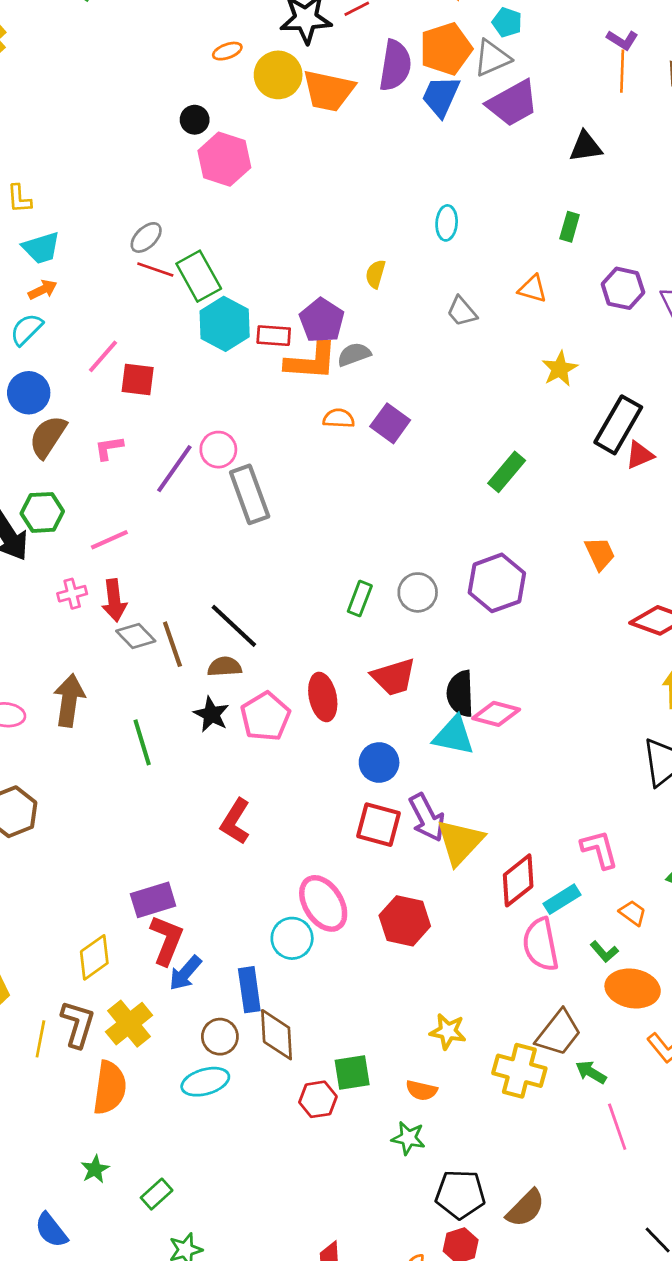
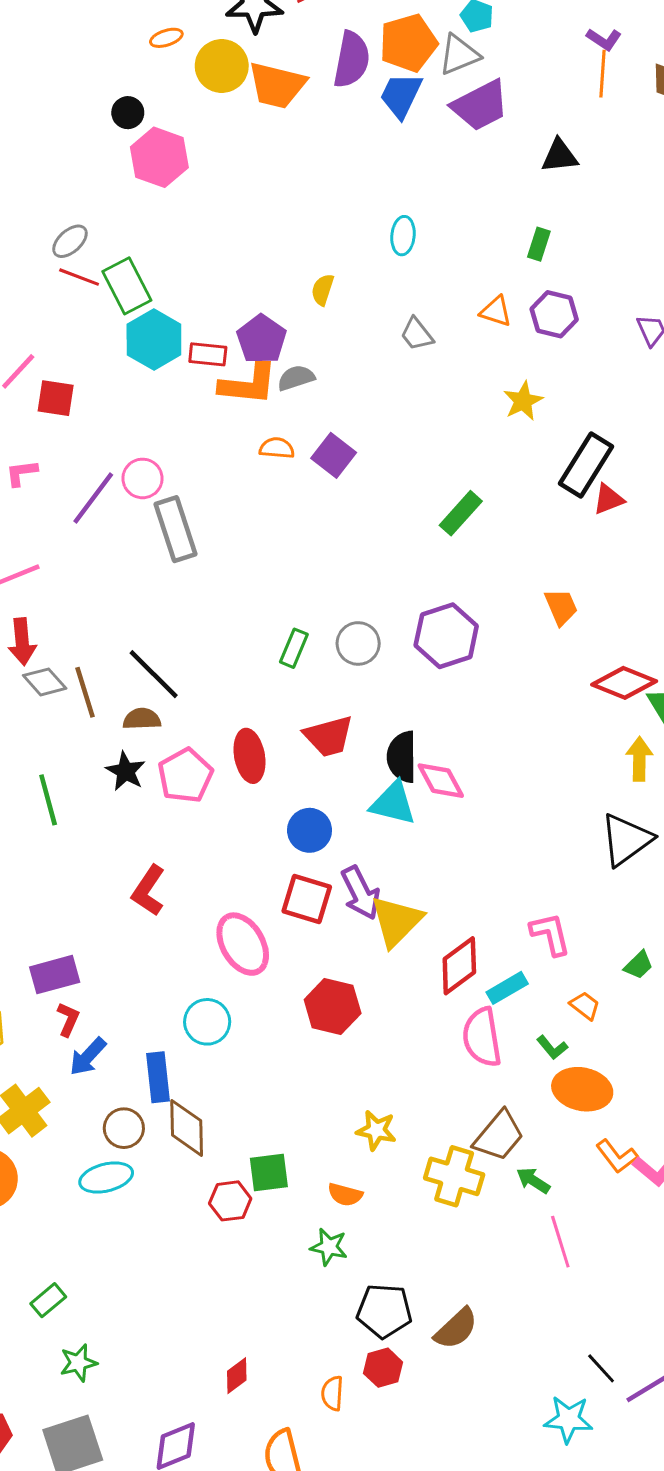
purple hexagon: (623, 288) -> (554, 314), moved
pink diamond: (496, 714) -> (441, 781), turned 45
pink ellipse: (323, 903) -> (243, 944), moved
red L-shape: (167, 940) -> (68, 1019), size x0.6

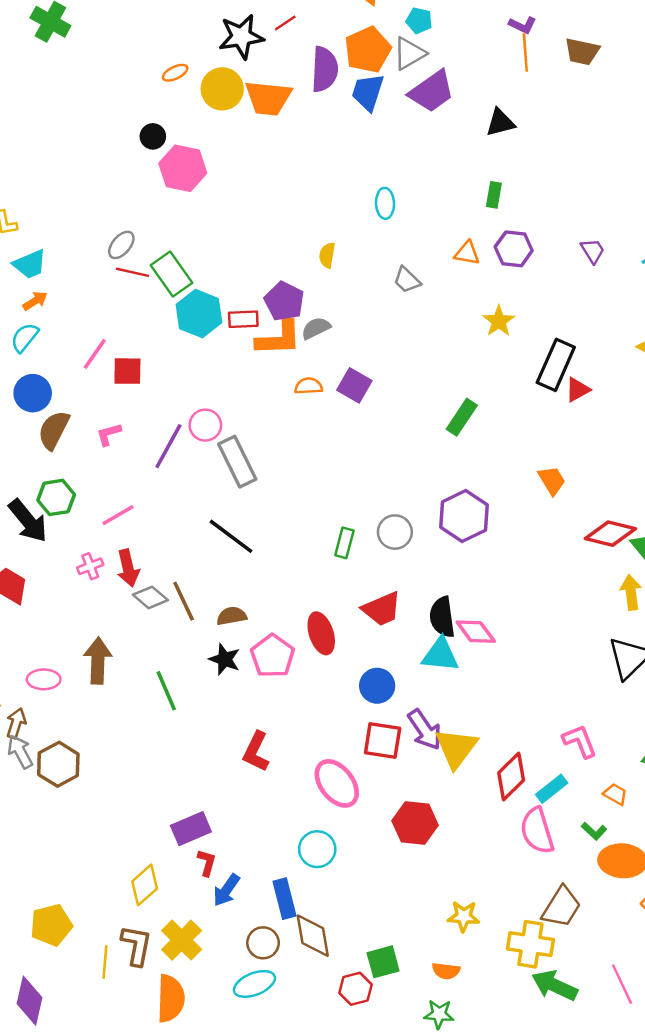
black line: (154, 674) -> (231, 536), moved
green arrow: (533, 1180) -> (555, 985), moved, size x1.6

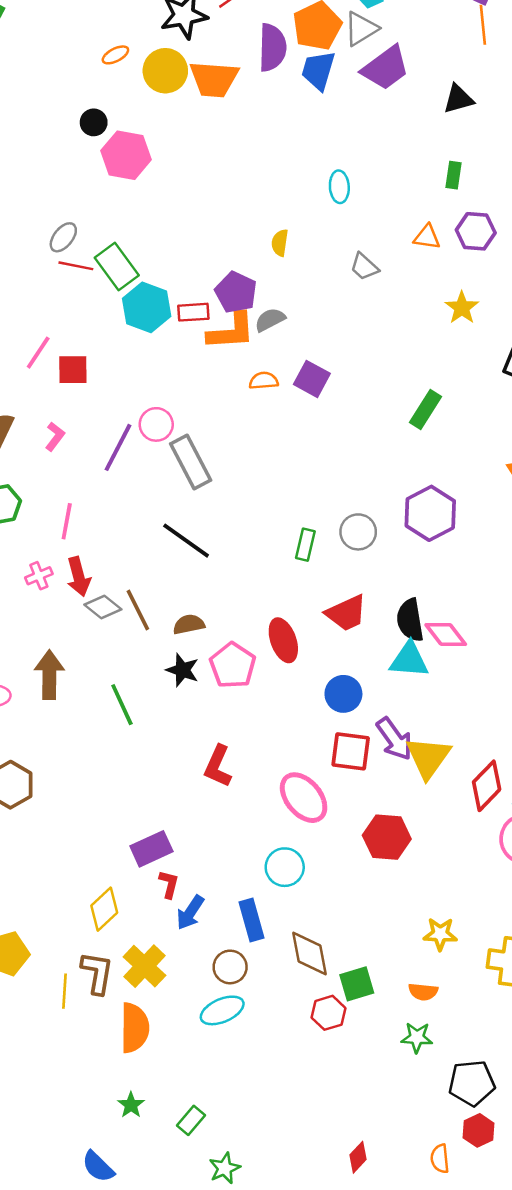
pink L-shape: (109, 434) -> (55, 436), turned 144
pink line: (118, 515) -> (67, 521), turned -48
brown diamond: (313, 936) -> (310, 954), moved

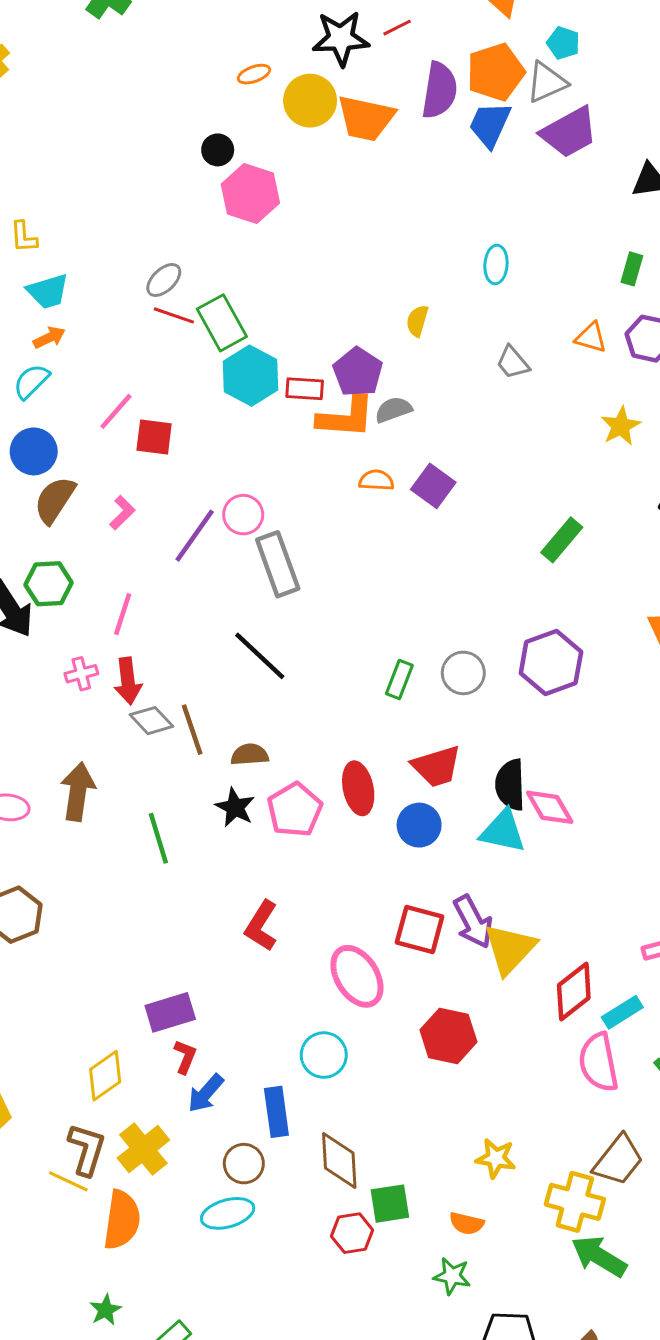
blue circle: (343, 694) -> (419, 825), moved
yellow line: (65, 991) -> (68, 1181), moved, turned -76

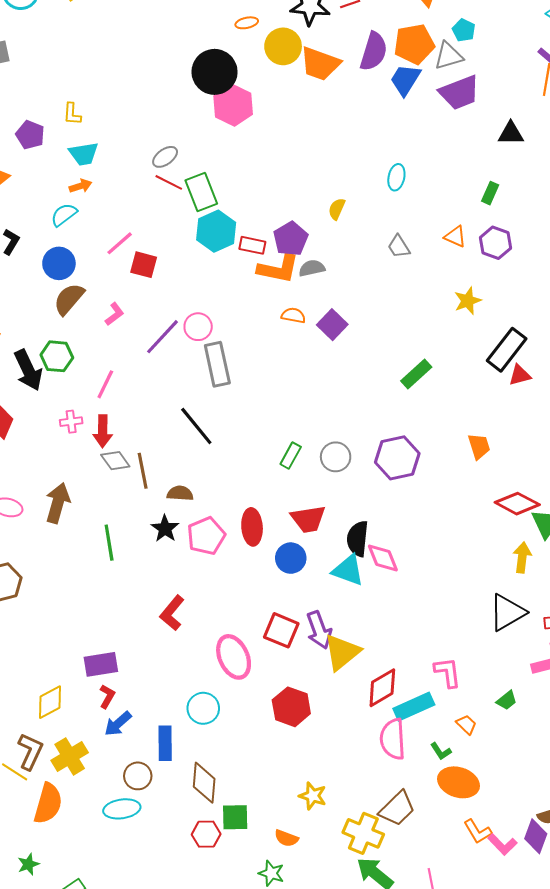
black circle: (218, 150) -> (215, 72), size x2.0
cyan rectangle: (622, 1012) -> (414, 707), size x1.4

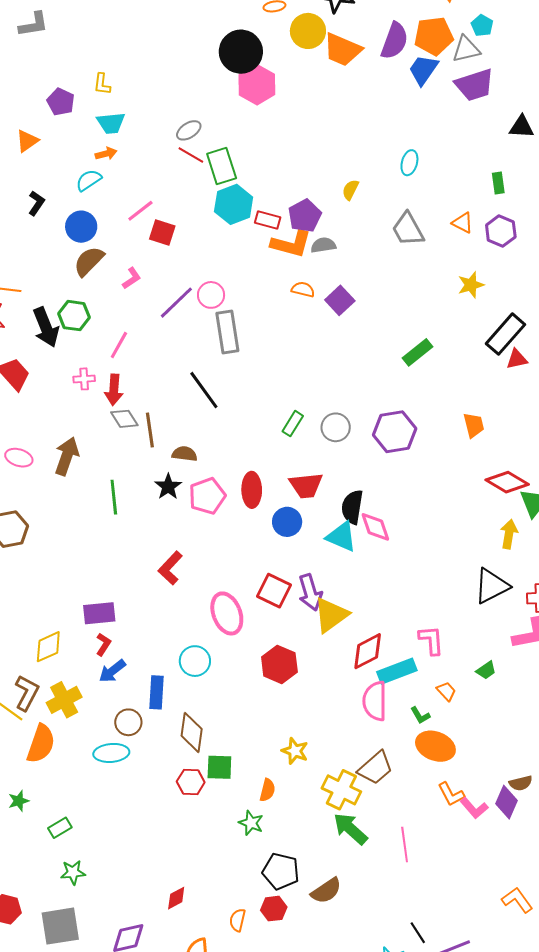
green rectangle: (490, 193) -> (498, 183), turned -35
gray trapezoid: (399, 247) -> (408, 229), size x1.5
orange semicircle: (286, 838) -> (267, 790), turned -100

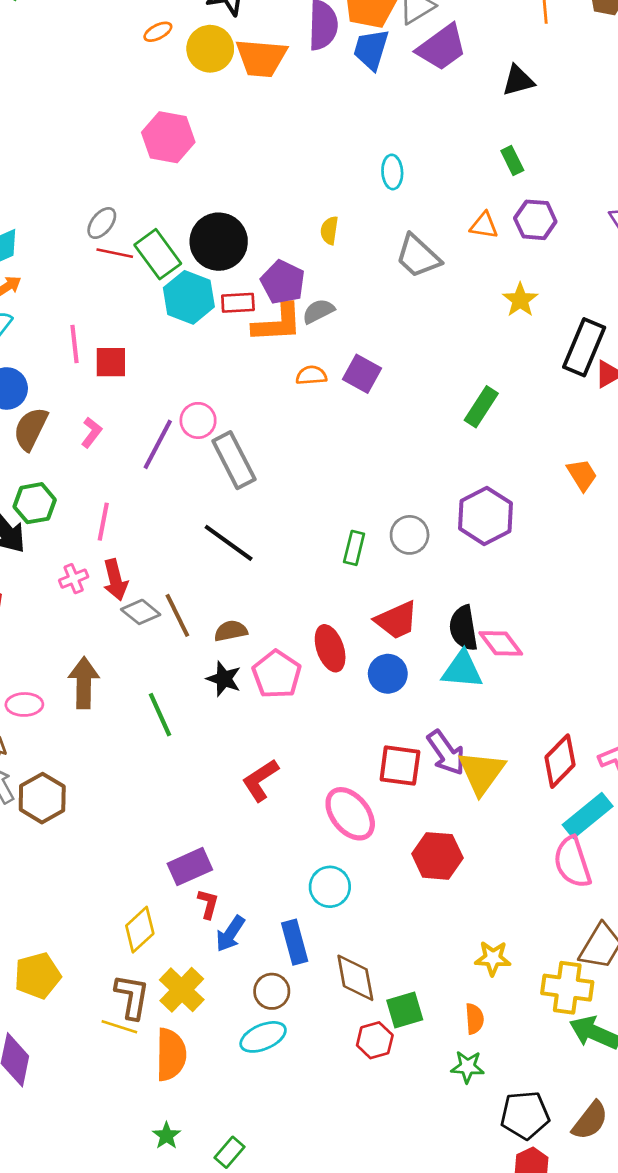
black circle: (241, 52) -> (219, 242), moved
pink line: (140, 211) -> (74, 344), turned -40
red L-shape: (170, 568) -> (260, 780), turned 32
red diamond: (368, 651) -> (560, 761), moved

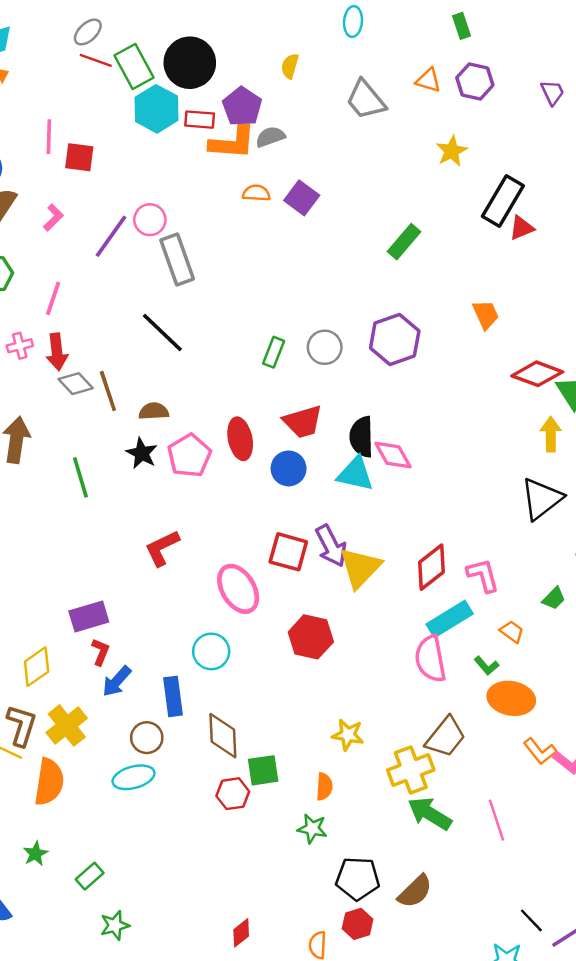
yellow cross: (567, 988) -> (411, 770), turned -36

